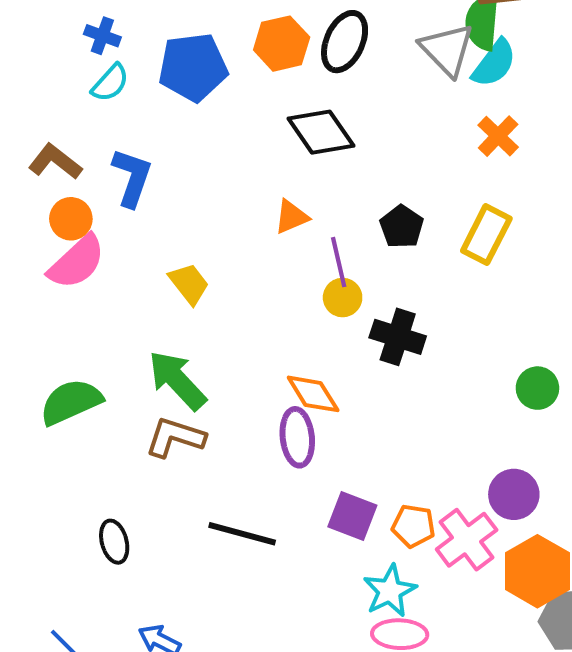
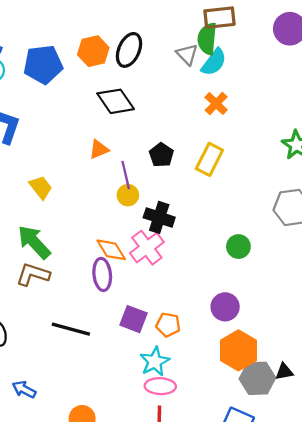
gray triangle: (447, 49) -> (187, 54), size x0.7
pink cross: (467, 540) -> (147, 248), moved

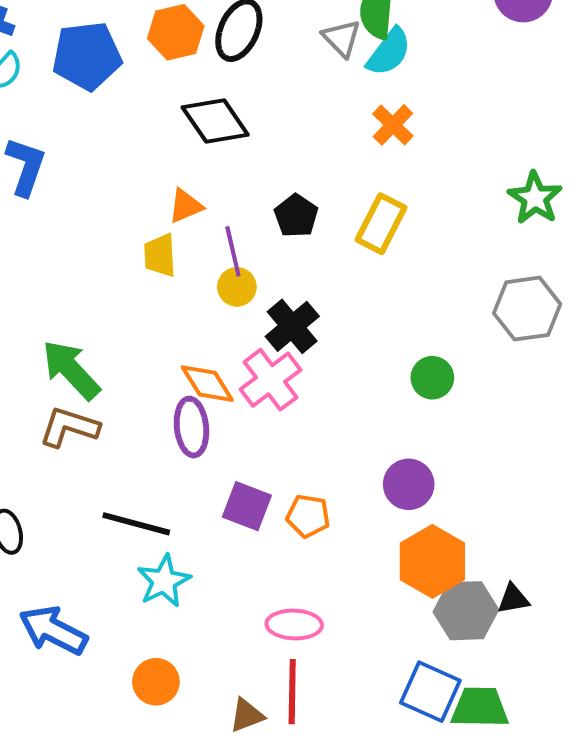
yellow trapezoid: (41, 187) -> (160, 255), moved, turned -145
black cross: (159, 217) -> (292, 326), turned 32
cyan star: (155, 362) -> (164, 581), moved
blue arrow: (24, 389) -> (53, 630), size x1.6

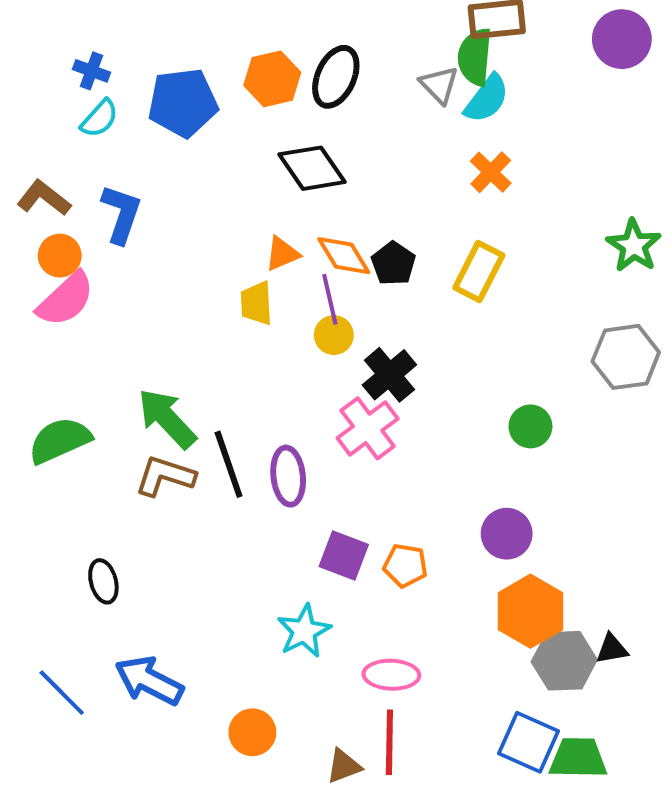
orange diamond: (207, 384) -> (344, 256), moved
black line: (136, 524) -> (229, 464), moved, turned 56
cyan star: (164, 581) -> (304, 631), moved

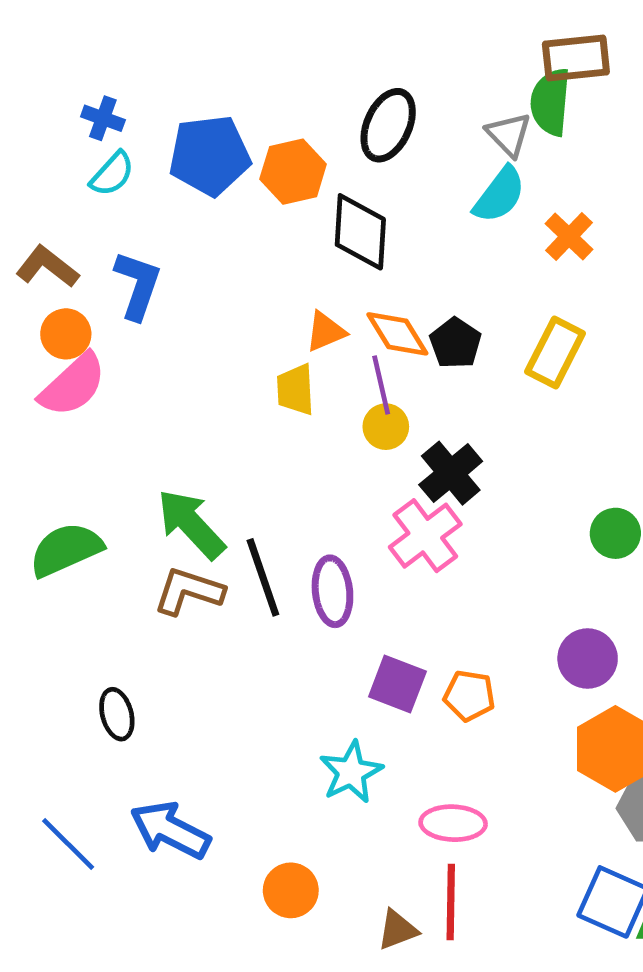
orange hexagon: (272, 79) -> (293, 172), moved
cyan semicircle: (487, 99) -> (499, 195), moved
black diamond: (312, 168) -> (360, 232), turned 38

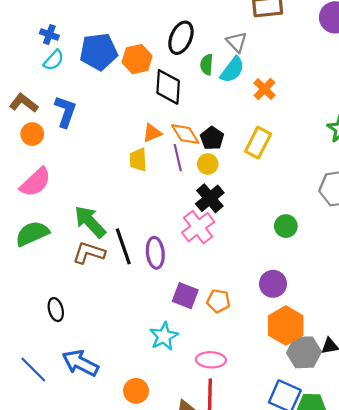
green semicircle: (550, 102) -> (207, 64), moved, size x0.7
pink semicircle: (73, 385) -> (35, 182), moved
yellow circle: (386, 427) -> (208, 164), moved

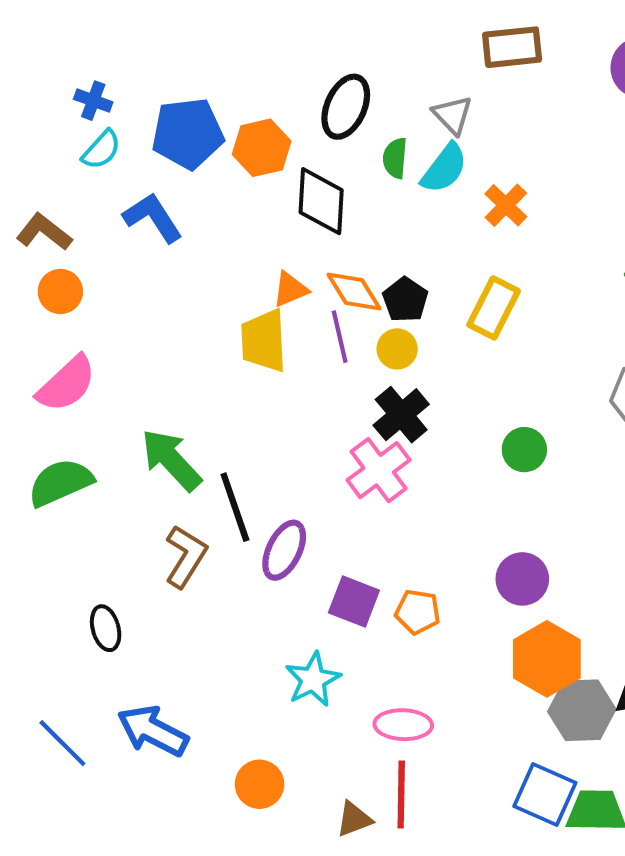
blue L-shape: (65, 112) -> (153, 218), moved, turned -52
yellow trapezoid: (138, 160) -> (264, 341), size x1.4
green circle: (286, 226) -> (524, 450), moved
brown L-shape: (89, 253) -> (186, 556), moved, turned 104
purple ellipse: (155, 253) -> (284, 550), moved, turned 32

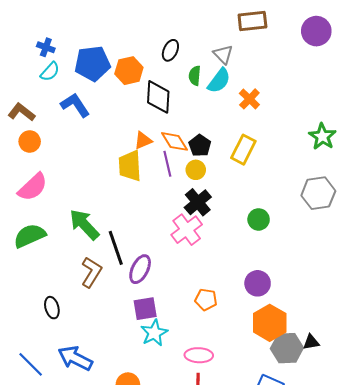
black ellipse: (346, 107) -> (170, 50), size x0.7
purple square: (354, 601) -> (145, 309), moved, turned -30

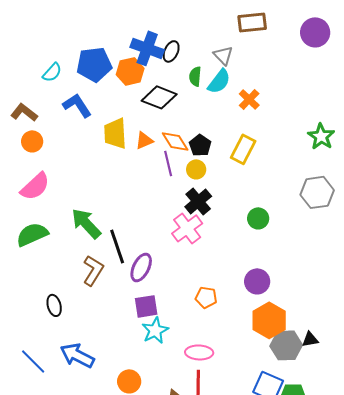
blue cross: (46, 47) -> (147, 48), moved, size x1.8
black diamond: (158, 97) -> (159, 97), turned -72
yellow trapezoid: (130, 166) -> (115, 133), moved

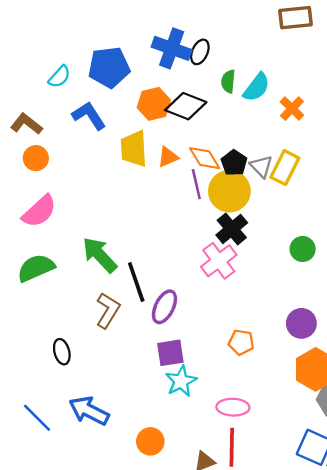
gray triangle: (223, 55) -> (261, 166), moved
orange hexagon: (130, 71) -> (154, 104), moved
yellow circle: (196, 169) -> (229, 191), size x1.8

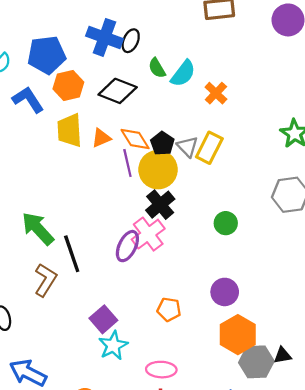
green semicircle: (228, 81) -> (157, 68), turned -35
orange hexagon: (154, 104) -> (68, 85), moved
purple ellipse: (164, 307) -> (127, 246), moved
purple square: (170, 353) -> (103, 319), turned -32

